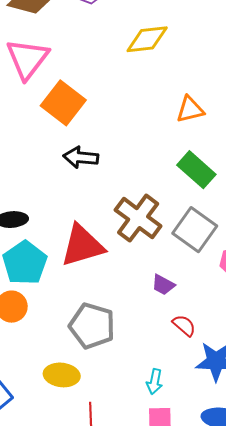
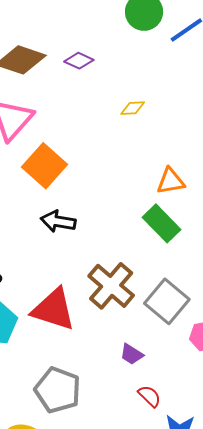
yellow diamond: (147, 39) -> (133, 108), size x0.6
green rectangle: (196, 170) -> (161, 223), moved
red triangle: (82, 245) -> (54, 309), turned 30

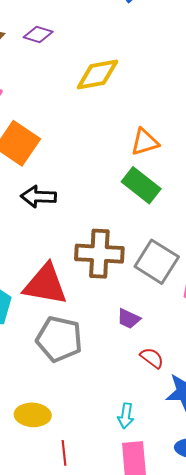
yellow diamond: (133, 108) -> (97, 75), size x1.8
brown cross: (111, 286) -> (99, 254), turned -30
gray pentagon: (58, 390) -> (59, 339), moved

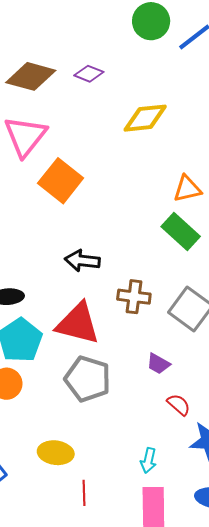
black arrow: (38, 197) -> (82, 261), moved
brown cross: (99, 254) -> (134, 297), size x0.7

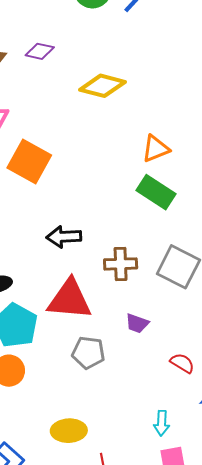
yellow diamond: (145, 118) -> (102, 86), turned 30
purple trapezoid: (158, 364) -> (137, 323), moved
gray pentagon: (88, 379) -> (88, 353), size x0.7

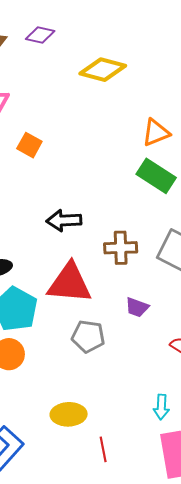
orange square: (29, 161) -> (29, 145), size x0.6

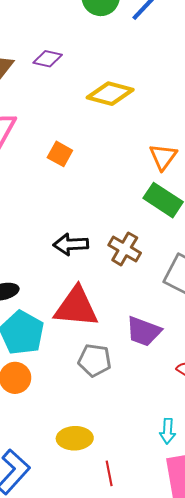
orange triangle: (156, 133) -> (163, 157), turned -32
orange square: (29, 145) -> (60, 154), moved
brown cross: (121, 248) -> (125, 249), moved, turned 32
purple trapezoid: (137, 307) -> (144, 331), size x1.5

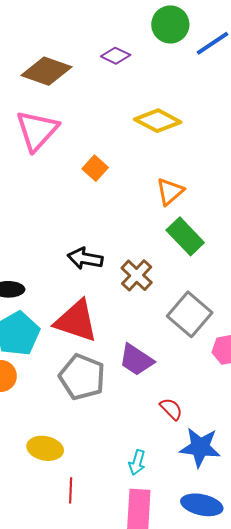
purple diamond: (48, 59) -> (116, 56), moved
orange triangle: (163, 157) -> (170, 191), moved
gray pentagon: (95, 360) -> (82, 377), size x1.4

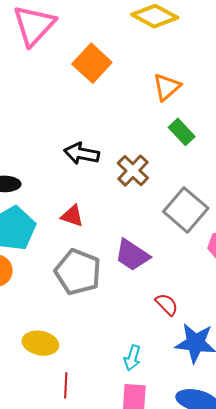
orange square: (95, 168) -> (92, 63), size x1.5
green rectangle: (185, 236) -> (182, 132), size x0.7
red triangle: (76, 321) -> (72, 216), size x0.5

